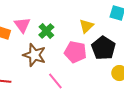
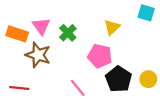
black pentagon: (103, 48) -> (119, 79), moved
brown star: (34, 55) -> (38, 55), moved

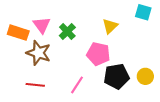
black pentagon: (119, 79) -> (116, 76), turned 30
red line: (19, 88) -> (35, 85), moved
pink line: (78, 88) -> (77, 85), turned 72

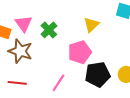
pink pentagon: (98, 54) -> (80, 52), turned -30

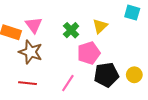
green cross: (49, 30) -> (71, 30), moved

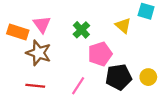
yellow triangle: (100, 26) -> (123, 25), moved, turned -35

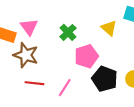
black pentagon: (119, 77) -> (105, 79), turned 30
red line: (35, 86) -> (34, 83), moved

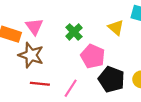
pink pentagon: (86, 56) -> (93, 56), turned -30

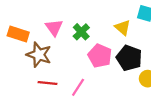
pink triangle: (34, 26) -> (54, 27), moved
black pentagon: (111, 79) -> (129, 58), moved

